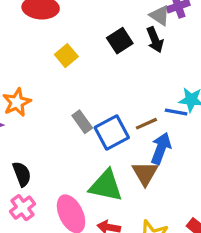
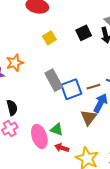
gray rectangle: (82, 122) -> (54, 80), size x1.5
green triangle: (106, 186) -> (57, 129), moved, size x0.6

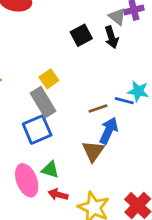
yellow square: (49, 38) -> (49, 79), moved
blue square: (71, 89) -> (37, 130), moved

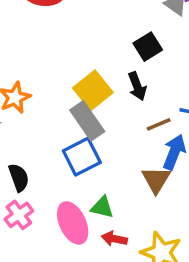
black square: (81, 35) -> (148, 47), moved
black arrow: (111, 37) -> (137, 86), moved
yellow square: (49, 79) -> (93, 90), size x1.5

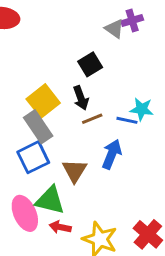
brown line: (159, 124) -> (92, 119), moved
brown triangle: (156, 180) -> (75, 171), moved
green triangle: (102, 207) -> (50, 200), size x1.5

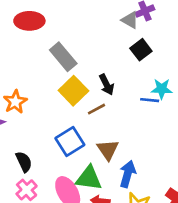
black square: (90, 64) -> (141, 50), moved
brown line: (92, 119) -> (97, 109), moved
gray rectangle: (38, 127) -> (63, 57), moved
blue arrow: (112, 154) -> (128, 174), moved

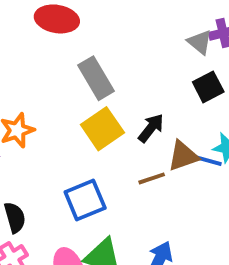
black arrow: (107, 85) -> (151, 128), turned -125
brown line: (97, 109) -> (152, 178), moved
brown triangle: (108, 150) -> (183, 156), moved, turned 35

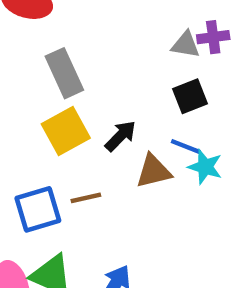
gray triangle: (200, 42) -> (186, 45), turned -36
blue line: (208, 161) -> (186, 147), moved
brown line: (152, 178) -> (86, 198), moved

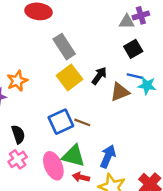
brown line: (86, 198) -> (82, 122), moved, turned 42

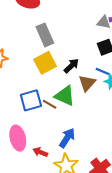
brown triangle: (120, 92) -> (87, 83), turned -36
green triangle: (73, 156) -> (65, 96), moved

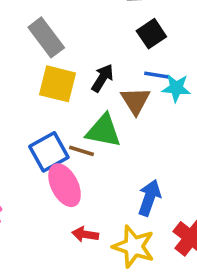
yellow square: (45, 63) -> (57, 84), turned -35
pink ellipse: (18, 138) -> (65, 185), moved
blue arrow: (67, 138) -> (149, 198), moved

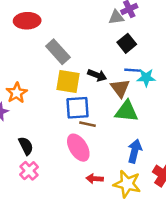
black arrow: (103, 78) -> (97, 75), turned 84
green triangle: (103, 131) -> (127, 111), moved
blue square: (49, 152) -> (77, 108), moved, turned 30

